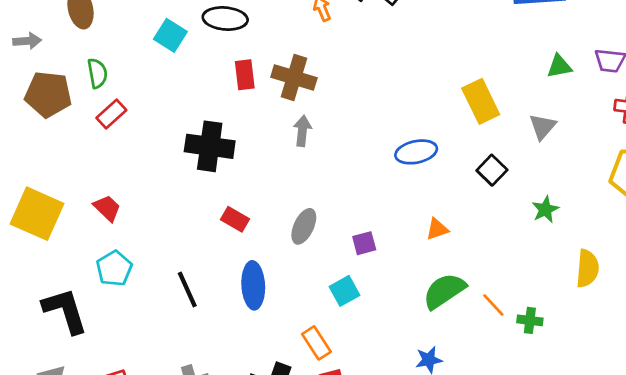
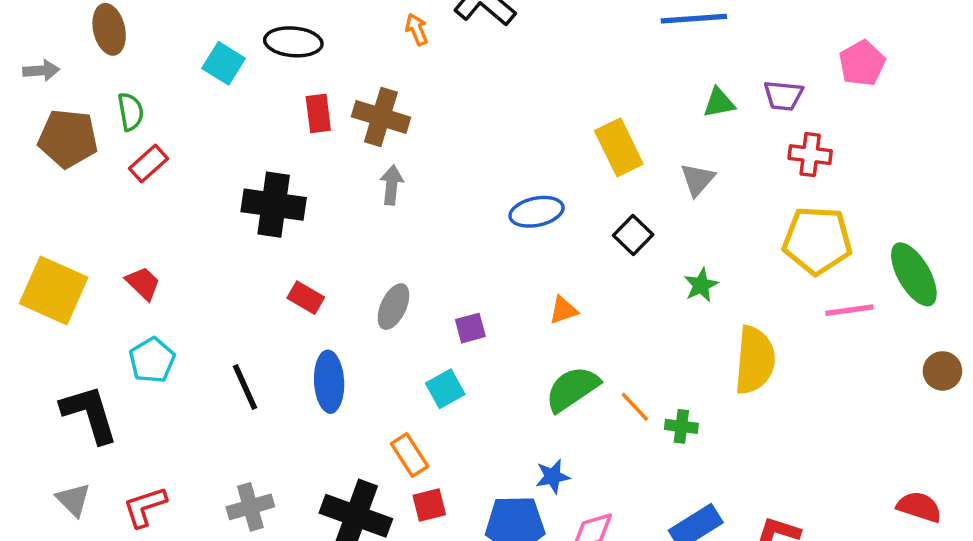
yellow semicircle: (587, 268) -> (755, 360), size x1.4

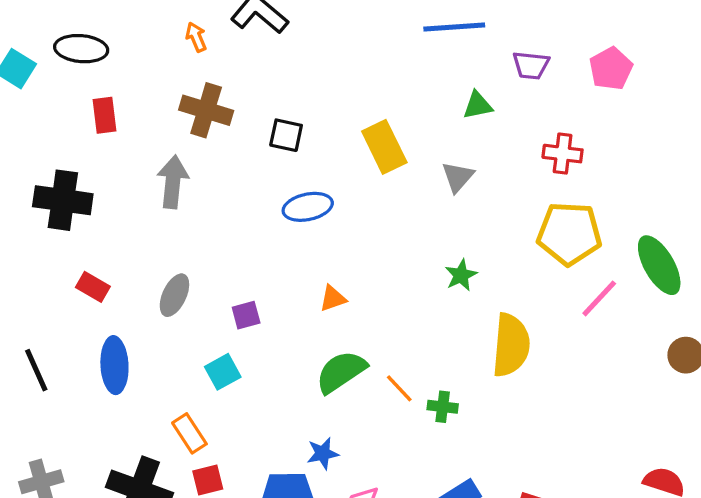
purple trapezoid: (783, 96) -> (531, 65), moved
brown cross: (381, 117) -> (206, 110), moved
gray arrow: (392, 185) -> (173, 182), size x1.4
black square: (633, 235) -> (286, 135), moved, turned -32
pink line: (849, 310) -> (599, 298), turned -39

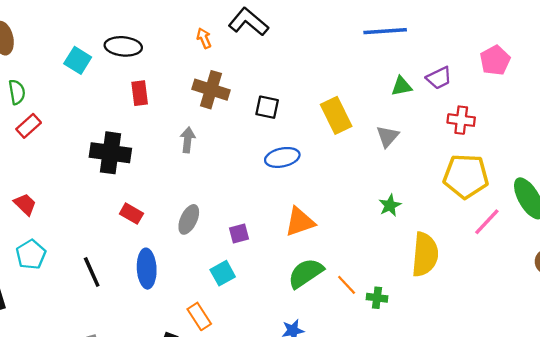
purple trapezoid: (531, 65) -> (439, 78), moved, turned -32
gray arrow: (173, 182) -> (188, 140), size x0.7
orange triangle: (333, 298) -> (300, 222), size x1.6

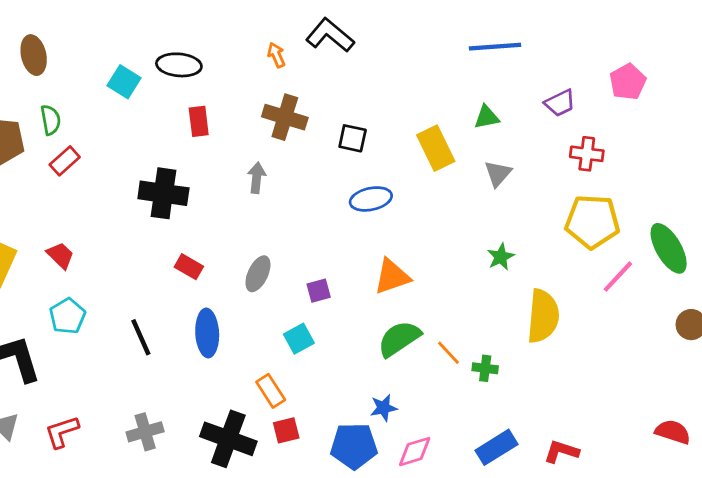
green triangle: (402, 86) -> (487, 117), moved

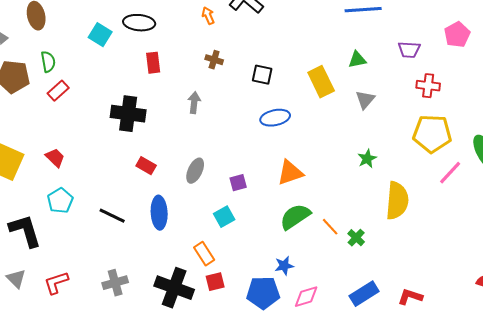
purple trapezoid: (560, 103) -> (409, 50), turned 30
brown cross: (285, 117) -> (214, 60), size x0.6
black line: (141, 337) -> (112, 216), turned -40
green cross: (485, 368) -> (356, 238), turned 36

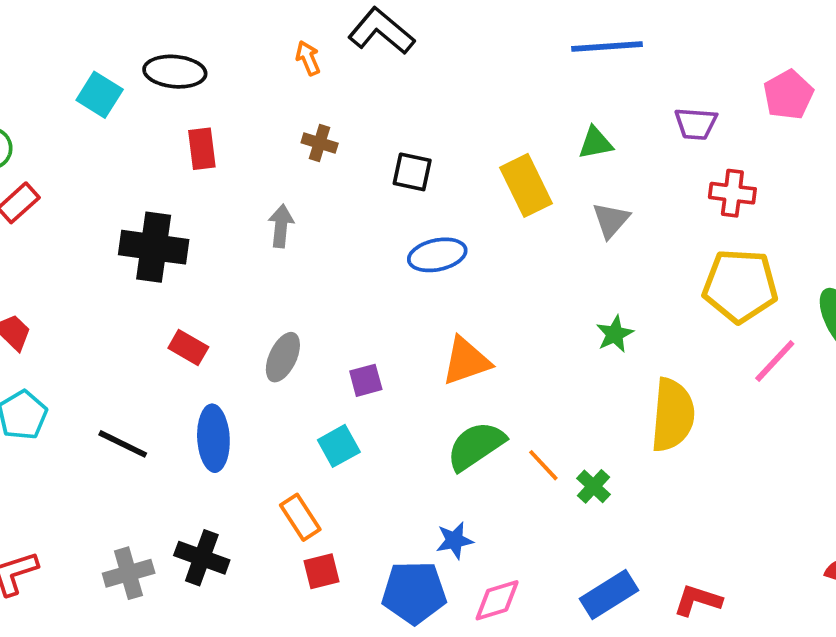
black cross: (174, 288) -> (202, 558), moved, size x0.7

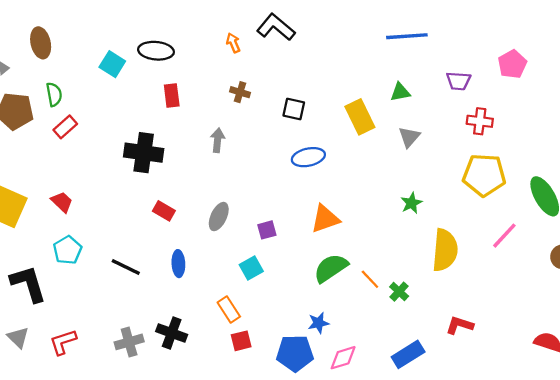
pink line: (775, 361) -> (504, 236), moved
blue ellipse: (213, 438) -> (178, 264), size x0.7
red L-shape: (698, 600) -> (460, 325), moved

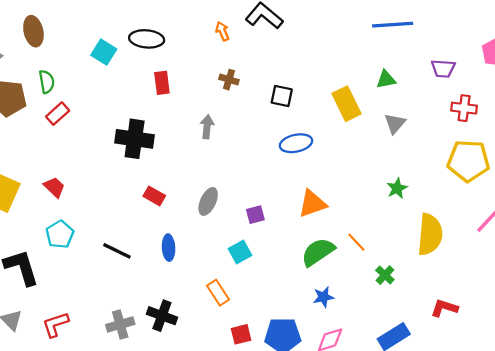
orange line: (370, 279) -> (356, 242), moved
blue star: (318, 323) -> (323, 297), moved
red square: (241, 341) -> (241, 334), moved

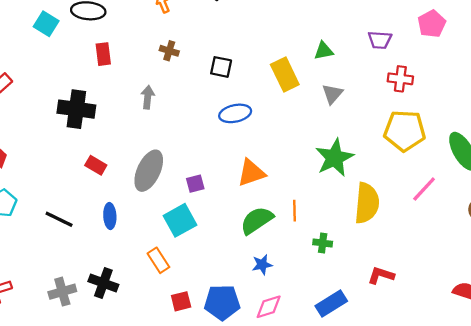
green star: (397, 188) -> (334, 158), size x1.8
gray ellipse: (208, 201) -> (149, 171), size x1.5
orange line: (356, 242) -> (295, 211), turned 42
cyan square: (240, 252) -> (180, 220), size x1.4
green cross: (385, 275) -> (323, 243), turned -36

